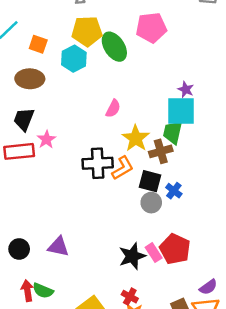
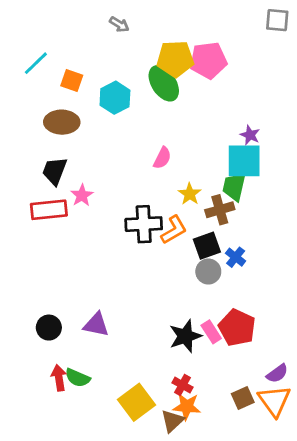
yellow pentagon: (87, 31) -> (175, 59), moved
yellow star: (136, 138) -> (190, 194), size x0.7
black square: (150, 181) -> (207, 246), turned -35

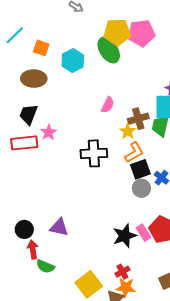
brown cross: (220, 210) -> (138, 119), moved
orange L-shape: (174, 230) -> (134, 152), moved
red arrow: (59, 378) -> (33, 249), moved
red cross: (182, 385) -> (122, 272), turned 32

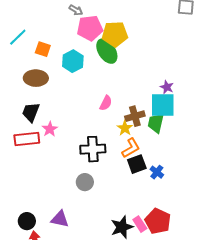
pink pentagon: (141, 33) -> (90, 28), moved
gray circle: (141, 188) -> (85, 182), moved

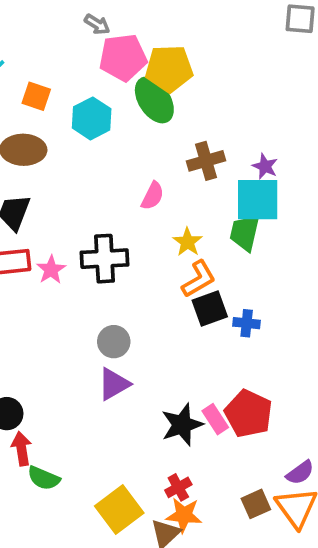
brown cross: (135, 116) -> (206, 161), moved
pink star: (50, 129) -> (51, 270), moved
black cross: (93, 149) -> (105, 259), moved
blue cross: (157, 172) -> (247, 323), turned -32
purple triangle: (60, 219) -> (114, 384), moved, turned -42

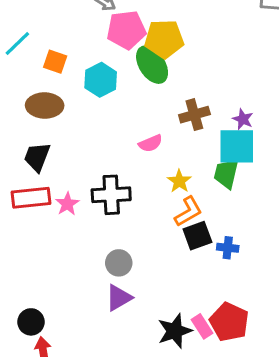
pink semicircle: (152, 196) -> (151, 143), turned 40

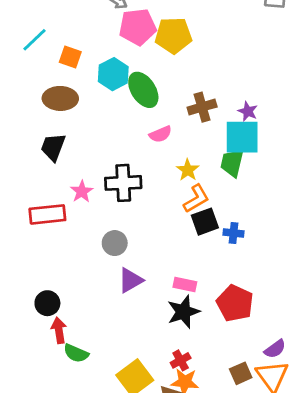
green ellipse: (152, 65) -> (143, 90), moved
red rectangle: (31, 198) -> (47, 214), moved
gray circle: (119, 263) -> (115, 243), moved
pink rectangle: (202, 326) -> (185, 285), moved, turned -45

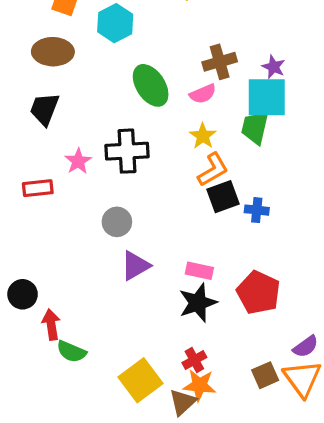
green ellipse: (143, 90) -> (151, 85), moved
pink semicircle: (160, 134) -> (203, 94), moved
red rectangle: (47, 214) -> (38, 188), size x0.7
black circle: (47, 303) -> (23, 294), moved

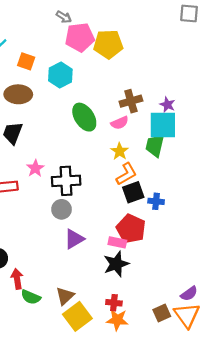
black cross: (127, 151) -> (66, 181), moved
red pentagon: (258, 293) -> (131, 229), moved
red cross: (194, 360) -> (114, 303), turned 35
brown triangle: (183, 402) -> (65, 296), moved

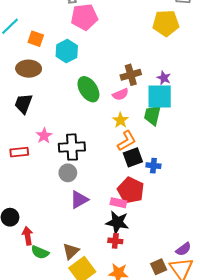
yellow pentagon: (108, 44) -> (166, 23), moved
black star: (116, 264) -> (117, 222), turned 30
red cross: (114, 303) -> (115, 241), moved

